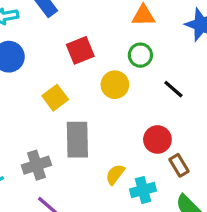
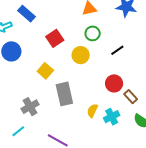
black line: (173, 89) -> (117, 50), turned -64
gray cross: (36, 165) -> (30, 107), moved

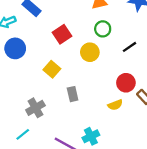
gray rectangle: (64, 94) -> (73, 94), size x0.6
yellow semicircle: (92, 111) -> (115, 105), moved, turned -136
cyan cross: (112, 117) -> (91, 136), moved

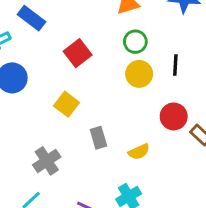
black line: (130, 47) -> (175, 65), turned -48
yellow circle: (90, 52) -> (139, 74), moved
yellow semicircle: (115, 105) -> (139, 152), moved

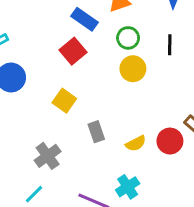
blue rectangle: (31, 18) -> (85, 19), moved
black line: (175, 65) -> (170, 45), moved
red circle: (174, 116) -> (170, 141), moved

